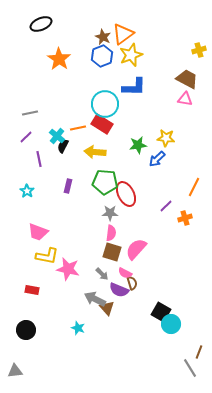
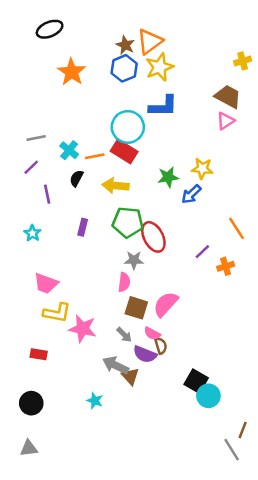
pink triangle: (185, 99) -> (226, 121), turned -42
cyan cross: (57, 136) -> (69, 150), moved
orange line: (194, 187) -> (237, 228), turned -60
pink semicircle: (111, 233) -> (124, 282), moved
gray triangle: (15, 371) -> (29, 448), moved

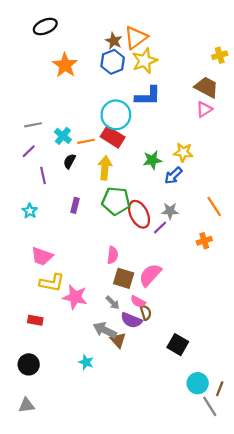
yellow arrow: (116, 186) -> (105, 168), turned 90
purple line: (202, 252) -> (160, 227), moved
gray star: (134, 260) -> (170, 211), moved
cyan circle: (208, 396) -> (198, 383), moved

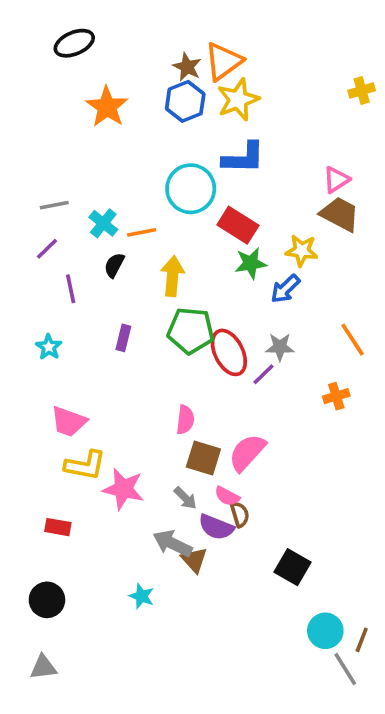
brown trapezoid: (206, 87) -> (340, 214), moved
red rectangle: (113, 137) -> (238, 225), moved

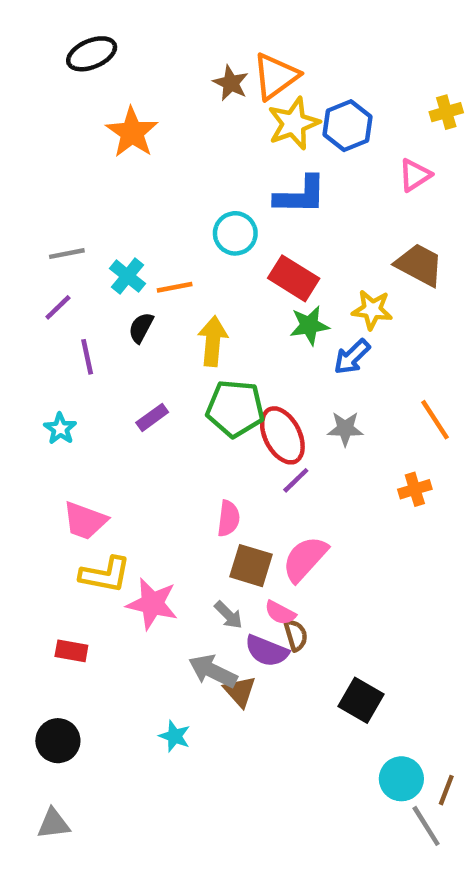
blue hexagon: (185, 101) -> (347, 126), moved
pink triangle: (336, 180) -> (415, 175), moved
cyan circle: (191, 189) -> (235, 233), size x0.7
purple rectangle: (123, 338) -> (152, 417), turned 40
purple line: (263, 374) -> (296, 480), moved

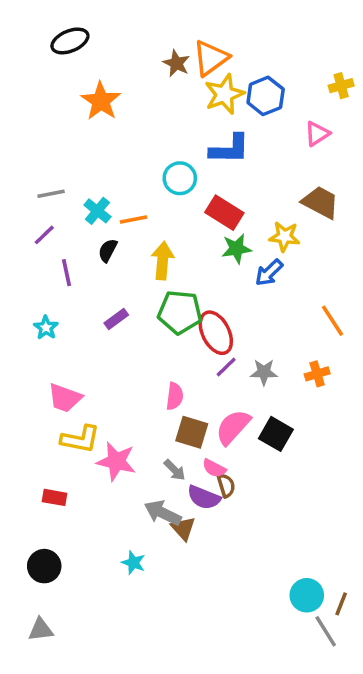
gray star: (345, 429) -> (264, 372), moved
black square: (361, 700) -> (276, 434), moved

